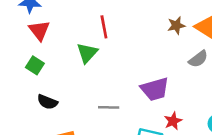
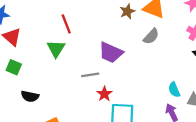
purple trapezoid: (155, 89) -> (111, 53), moved, turned 50
gray line: (109, 107) -> (90, 75), moved
red star: (173, 121) -> (104, 94), moved

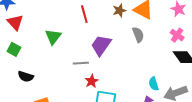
red line: (66, 24) -> (84, 14), moved
gray semicircle: (151, 36) -> (138, 35), turned -70
purple trapezoid: (111, 53) -> (101, 45), turned 95

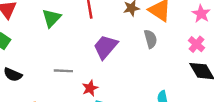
green triangle: (53, 37) -> (51, 18), moved
gray line: (81, 63) -> (63, 71), moved

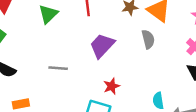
red star: (90, 88) -> (112, 86), moved

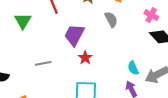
red star: (112, 86) -> (85, 58), moved

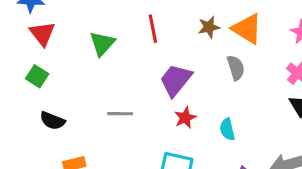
cyan semicircle: (133, 68) -> (227, 129), moved

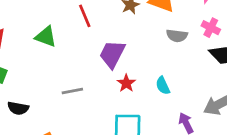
green triangle: (102, 44) -> (46, 37), turned -40
gray semicircle: (236, 68) -> (177, 36), moved, turned 126

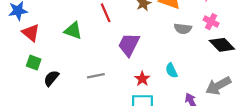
red star: (126, 83) -> (142, 79), moved
black semicircle: (18, 108) -> (51, 78), moved, turned 120

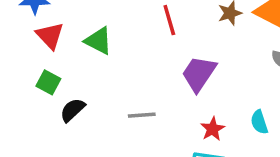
green triangle: (73, 31) -> (98, 41), moved

